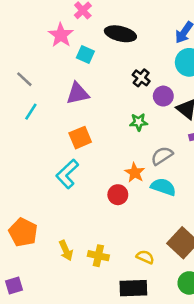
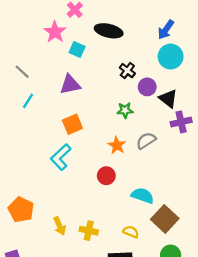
orange star: (135, 173) -> (117, 145), moved
cyan semicircle: (163, 187) -> (143, 196), moved

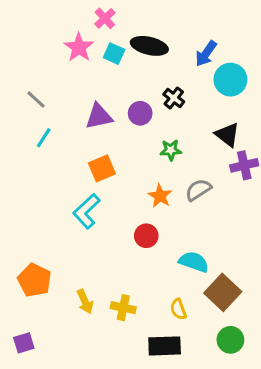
blue arrow: (166, 30) -> (206, 54), moved
cyan square: (77, 50) -> (114, 54), moved
purple circle: (147, 87) -> (140, 113), moved
yellow semicircle: (131, 232) -> (178, 309), turned -133

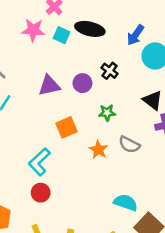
pink star: (79, 47) -> (33, 30), turned -30
orange square: (102, 168) -> (66, 127), moved
gray semicircle: (198, 190) -> (129, 145), turned -120
red circle: (146, 236) -> (41, 193), moved

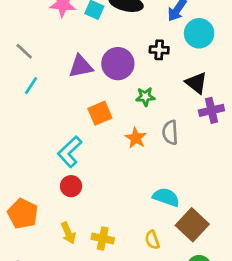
black cross: (110, 71) -> (159, 50), moved, turned -35
purple circle: (82, 83) -> (118, 64), size x1.5
gray semicircle: (129, 145) -> (170, 132), turned 60

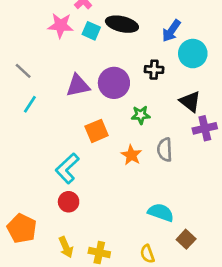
brown square: (192, 225) -> (186, 239), size x0.6

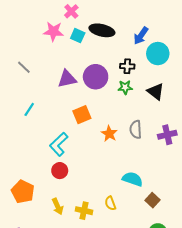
cyan line: (30, 104) -> (29, 109), moved
green star: (141, 115) -> (125, 87), moved
purple cross: (205, 128) -> (167, 135), moved
yellow semicircle: (147, 254) -> (110, 203), moved

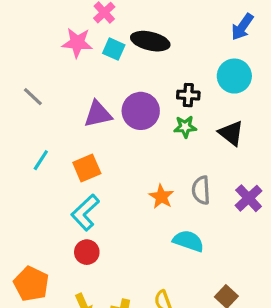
blue arrow: (141, 36) -> (242, 27), moved
orange square: (82, 115) -> (87, 168), moved
purple cross: (167, 135) -> (249, 198), turned -30
cyan semicircle: (132, 179) -> (188, 241), moved

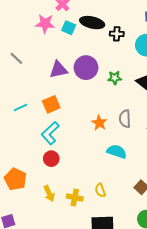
black cross: (188, 95) -> (117, 34), moved
cyan line: (41, 160) -> (21, 107), moved, turned 32

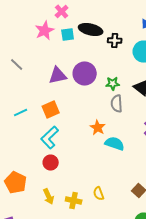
pink star: (45, 24) -> (45, 30), turned -30
cyan square: (69, 28) -> (68, 34), turned -32
gray semicircle: (125, 119) -> (117, 104), moved
cyan semicircle: (117, 151) -> (115, 144), moved

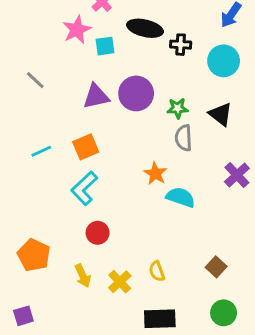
cyan square: (68, 34) -> (105, 46), moved
red circle: (51, 162) -> (98, 233), moved
yellow cross: (74, 200) -> (120, 282), turned 35

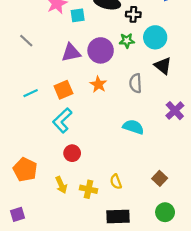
cyan circle: (224, 61) -> (155, 37), moved
green star: (178, 108) -> (127, 41), moved
orange star: (155, 174) -> (98, 84), moved
yellow cross: (120, 282) -> (89, 189), turned -35

